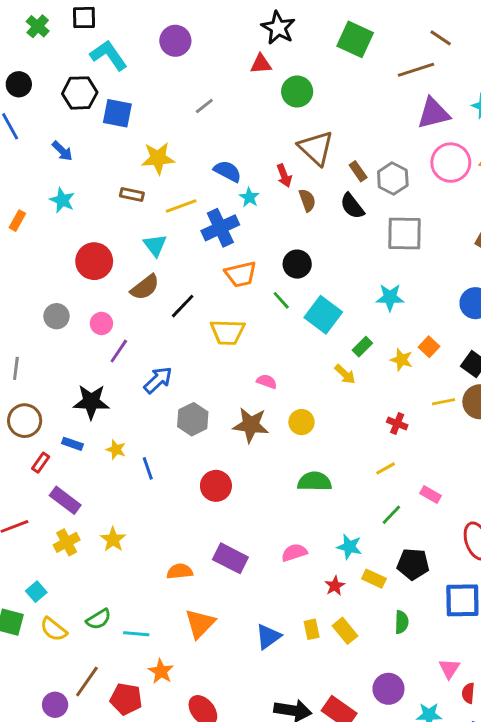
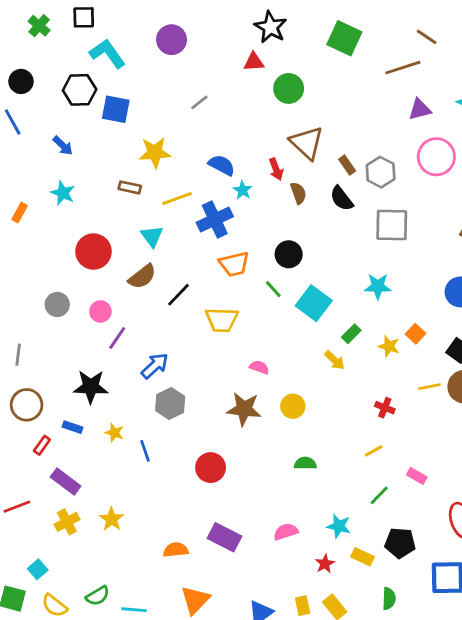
purple triangle: (433, 113) -> (420, 109), size x0.7
gray hexagon: (193, 419) -> (170, 403), moved
green semicircle: (315, 481) -> (305, 463), size x0.7

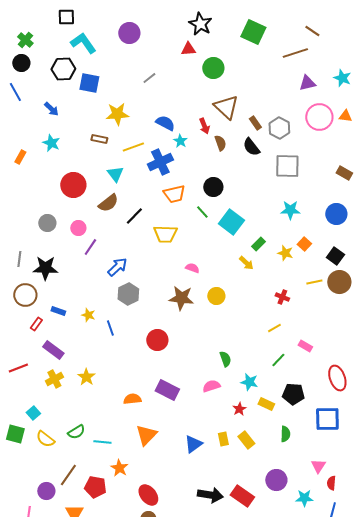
green cross: (39, 26) -> (25, 40), moved
cyan star: (378, 286) -> (290, 210), moved
black star: (91, 387) -> (45, 268), moved
green semicircle: (305, 463) -> (225, 359), moved, turned 70

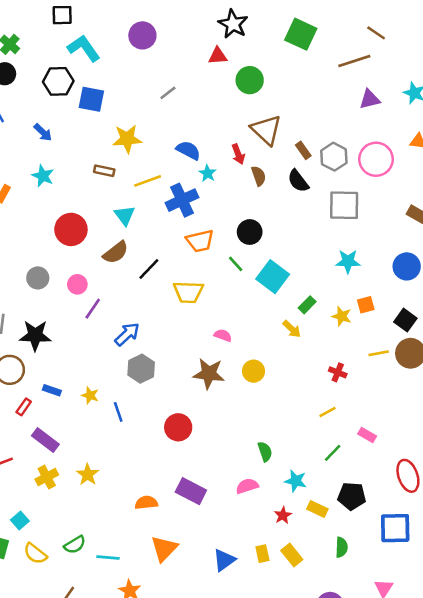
pink circle: (319, 117) -> (376, 159), moved
orange square: (304, 244) -> (366, 305), turned 32

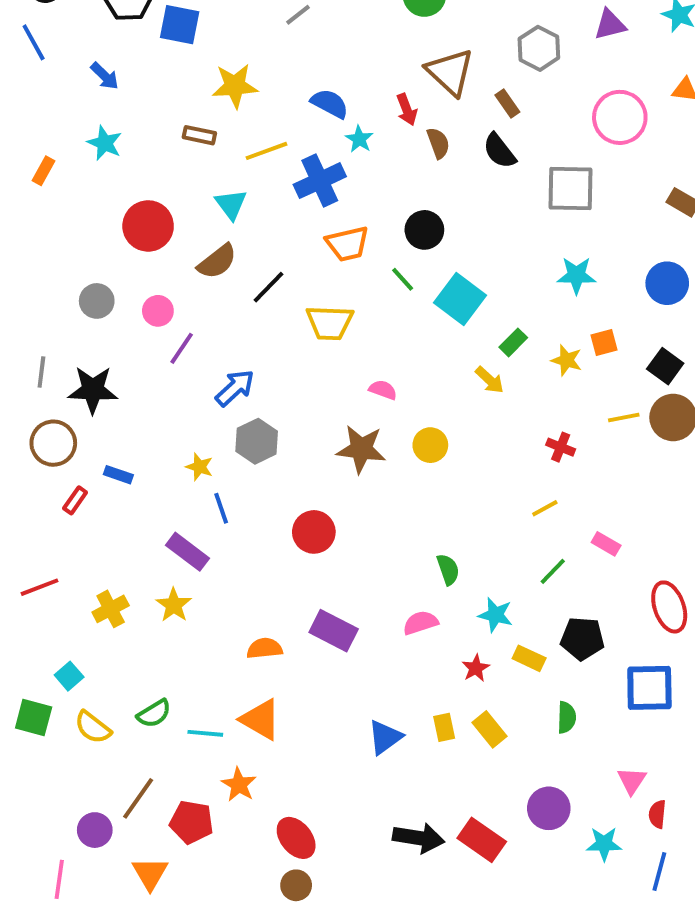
gray hexagon: (334, 157) -> (539, 48), moved
yellow star: (90, 395) -> (199, 467), moved
purple rectangle: (45, 440) -> (188, 552), moved
orange triangle: (164, 549) -> (261, 719), moved, turned -44

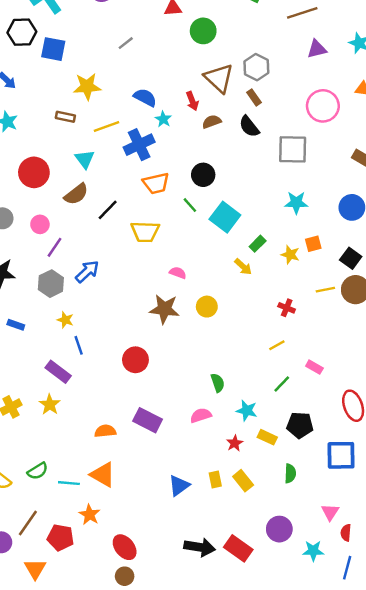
gray hexagon: (539, 48) -> (256, 67), moved
brown semicircle: (438, 143) -> (212, 122), turned -90
gray hexagon: (257, 441) -> (51, 284), moved

